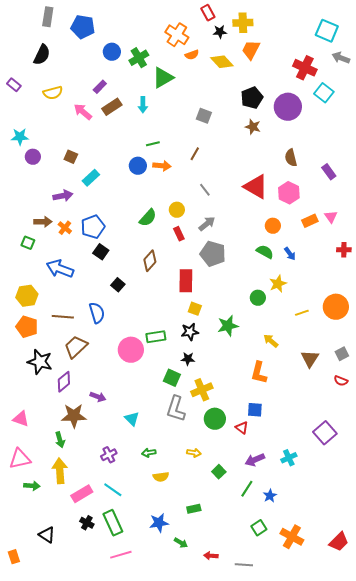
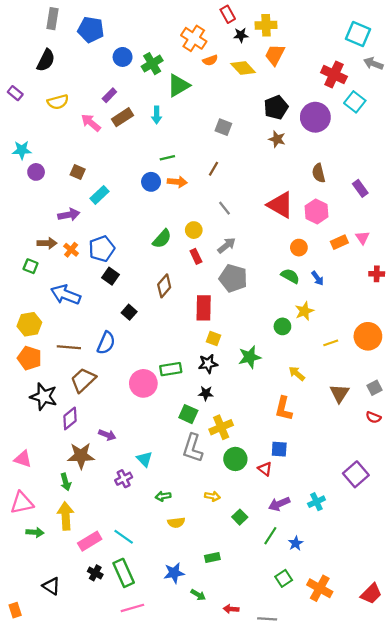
blue semicircle: (97, 313) -> (106, 343), turned 40
purple cross: (109, 455) -> (124, 479), moved

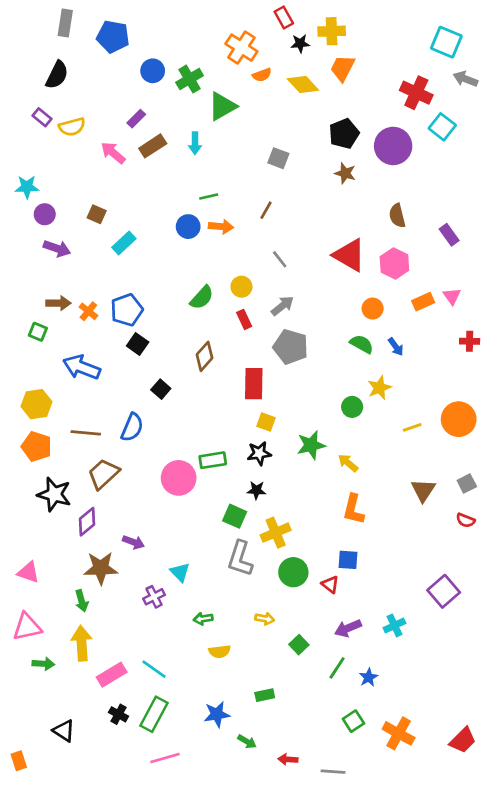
purple rectangle: (15, 93) -> (42, 117), moved
purple arrow: (69, 215) -> (57, 248), moved, turned 30
yellow arrow: (297, 374) -> (348, 463), moved
green rectangle: (124, 573) -> (154, 714), turned 52

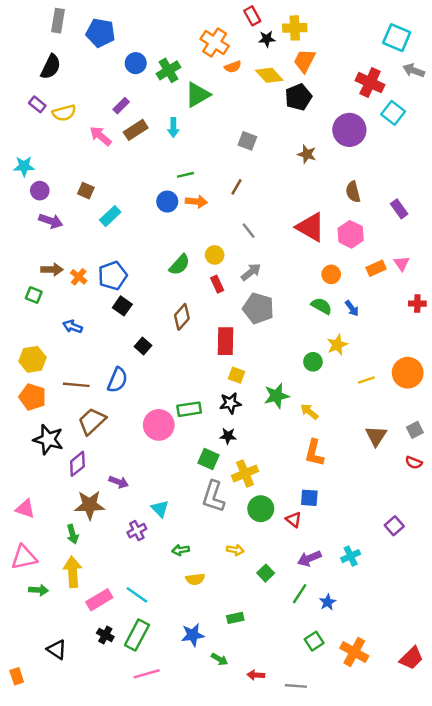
black pentagon: (344, 134) -> (298, 97), moved
blue arrow: (82, 367) -> (73, 327), size x0.6
purple square: (444, 591) -> (394, 526), size x0.7

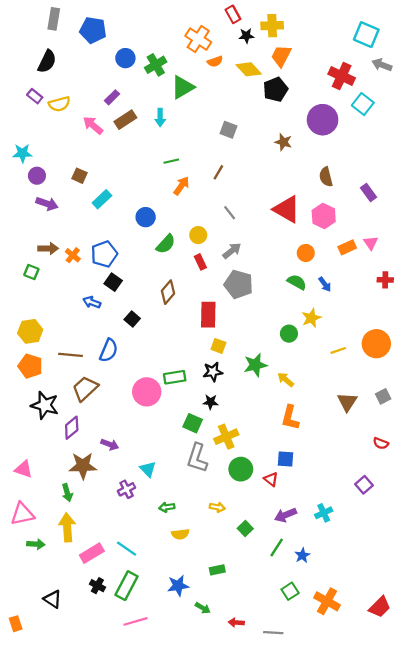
blue circle: (167, 202) -> (146, 217), moved
orange arrow: (196, 202) -> (181, 186), turned -60
blue arrow: (73, 327) -> (92, 302), moved
red semicircle: (414, 463) -> (381, 443), moved

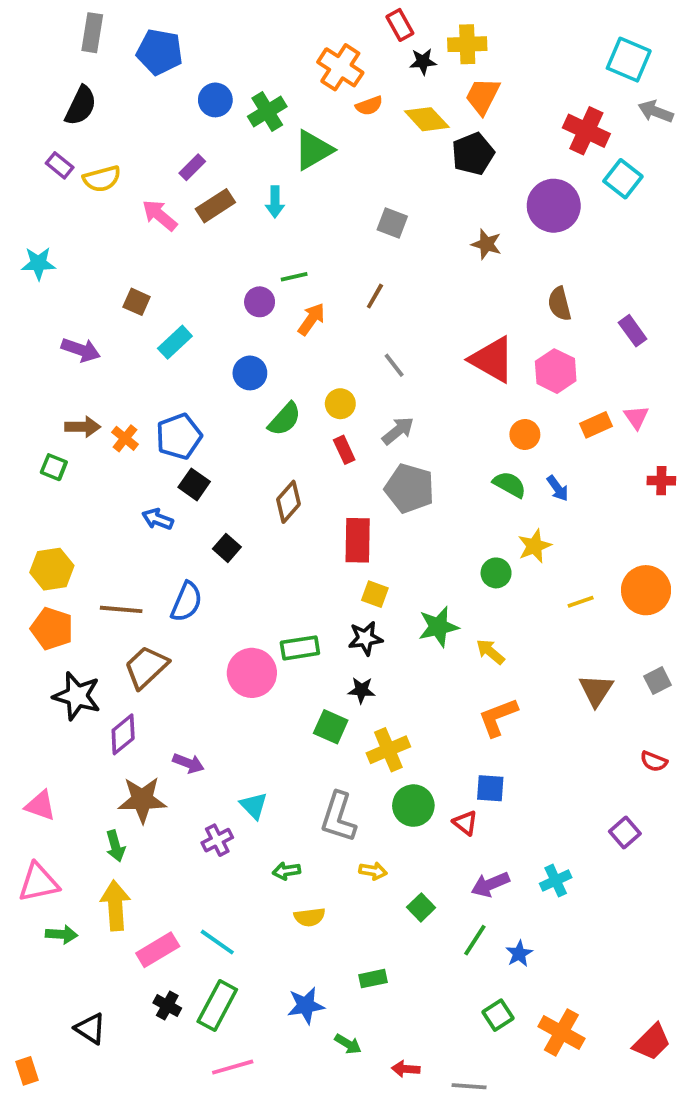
purple circle: (37, 176) -> (260, 302), moved
orange L-shape: (290, 418) -> (498, 717), turned 55
gray L-shape: (197, 458) -> (338, 817), moved

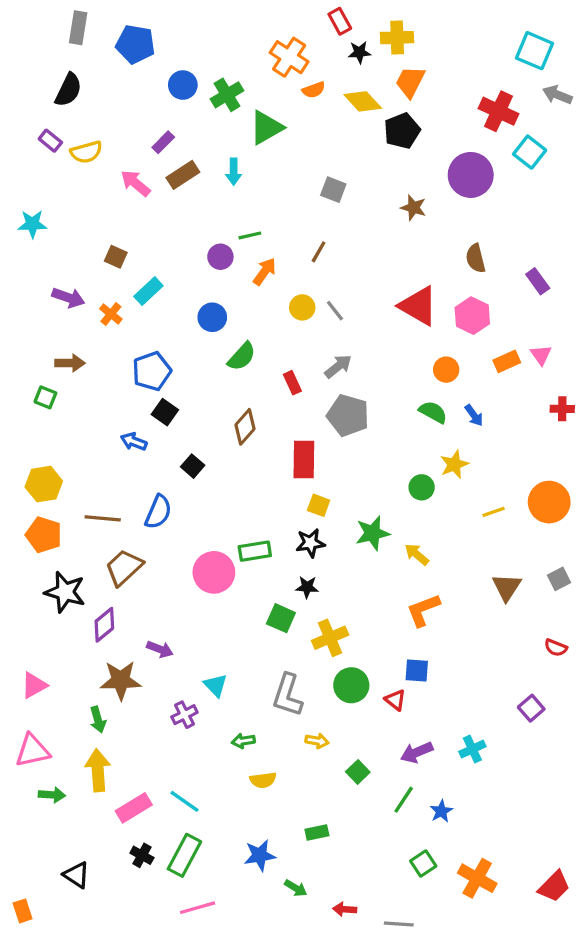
yellow circle: (340, 404) -> (302, 307), moved
orange cross: (125, 438) -> (111, 314), moved
pink triangle: (40, 806) -> (34, 685), turned -48

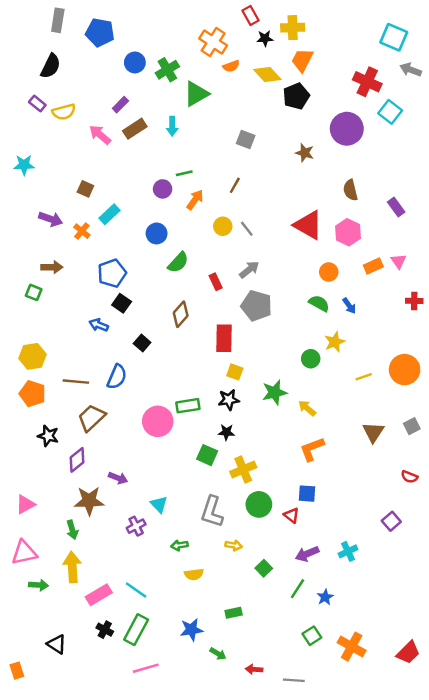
black star: (65, 592) -> (48, 436), size x0.7

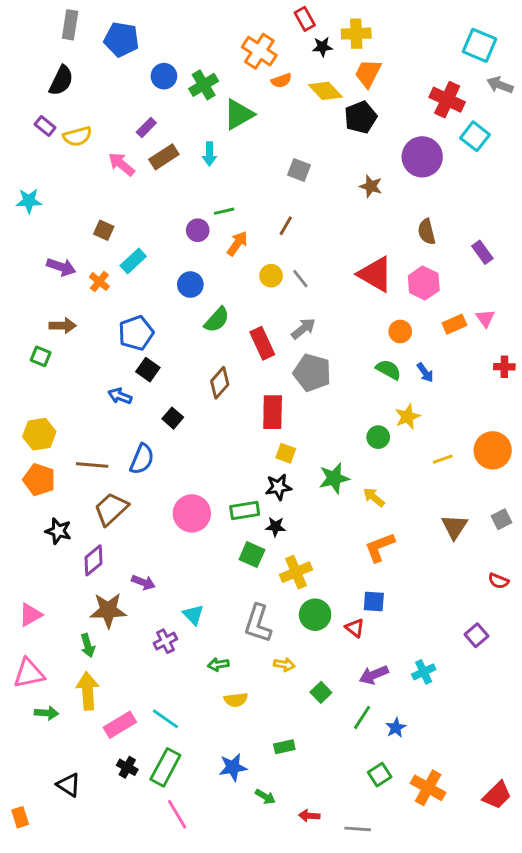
red rectangle: (216, 282) -> (262, 343), size x1.5
green rectangle: (188, 406) -> (245, 510), moved
pink line: (146, 668) -> (177, 814), turned 75

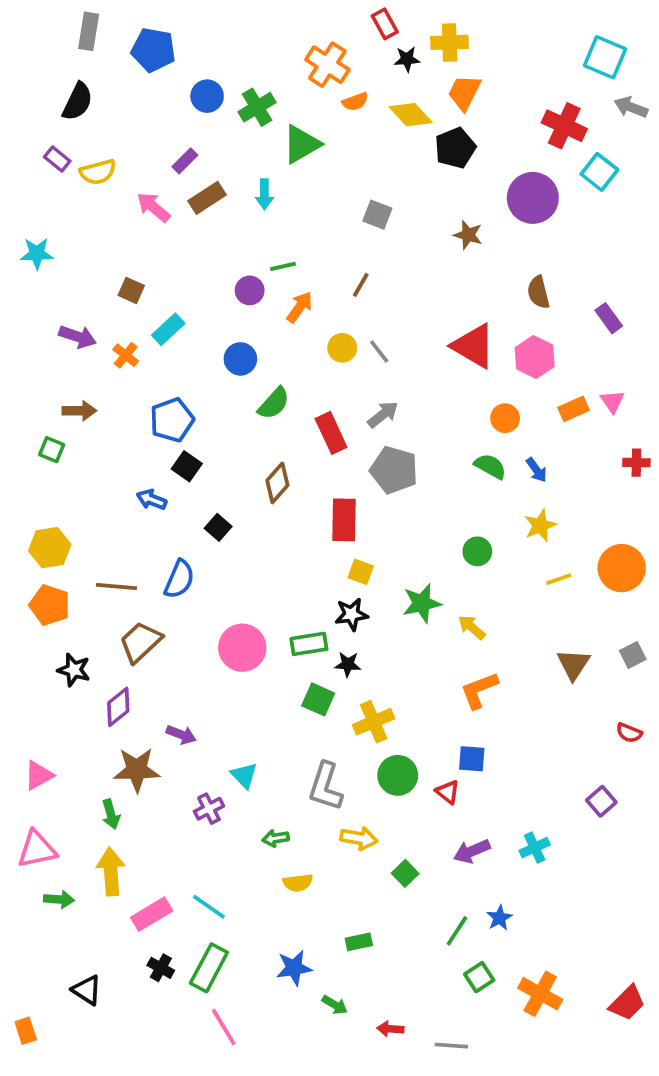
yellow star: (408, 417) -> (540, 525), moved
yellow arrow: (284, 665) -> (359, 838), size x1.4
green line: (362, 717) -> (457, 931), moved

